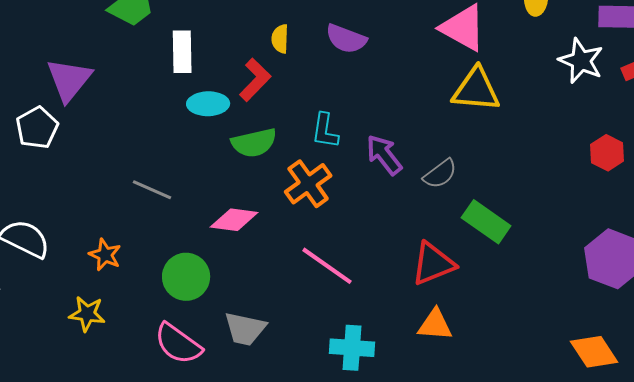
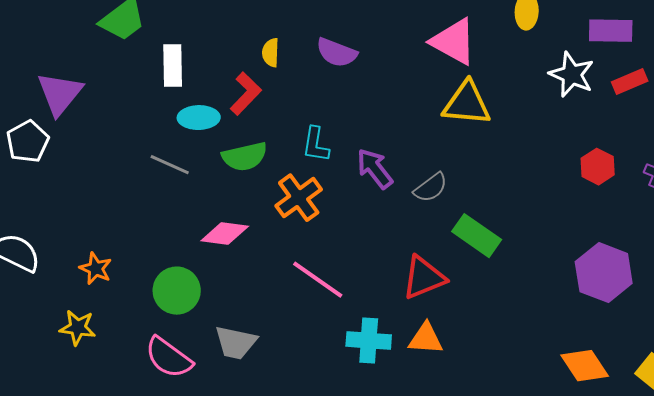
gray line: (152, 190) -> (170, 165), moved
cyan cross: (352, 348) -> (369, 341), moved

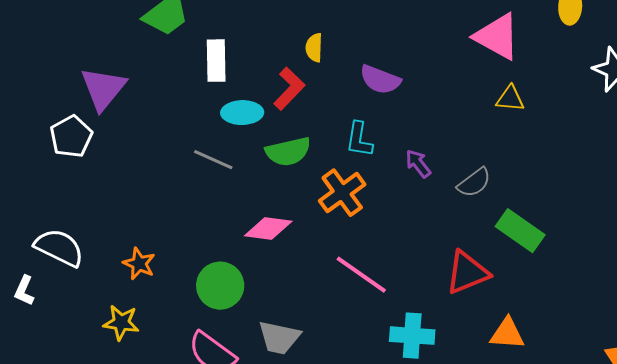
purple semicircle: (337, 53) -> (380, 80), moved
yellow triangle: (467, 104) -> (510, 99), size x0.6
purple arrow: (375, 169) -> (418, 164), size x0.7
orange triangle: (426, 339) -> (507, 334), moved

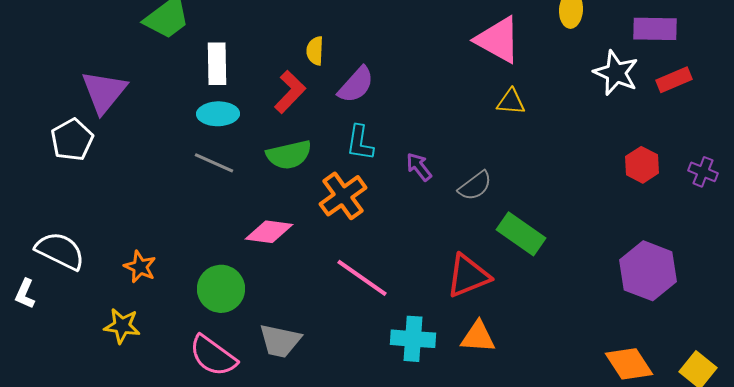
purple semicircle: (380, 80) -> (356, 85), moved, turned -69
cyan ellipse: (242, 113) -> (218, 114), moved
orange triangle: (507, 334) -> (478, 337), moved

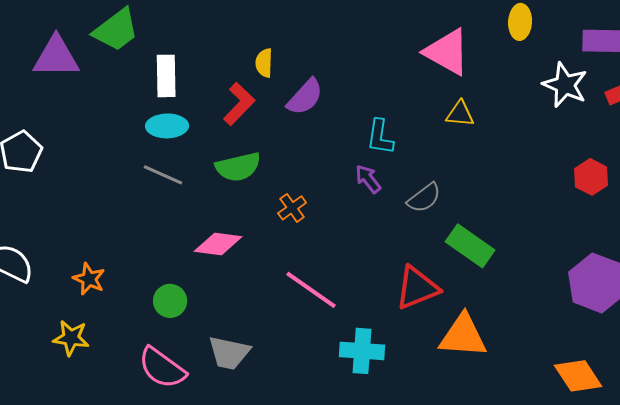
purple triangle: (104, 92) -> (56, 57), moved, turned 51
cyan L-shape: (360, 143) -> (380, 137), moved
orange cross: (343, 196) -> (292, 208), size x0.6
green circle: (221, 289) -> (170, 301), size x0.7
orange triangle: (478, 337) -> (463, 336), moved, size x1.4

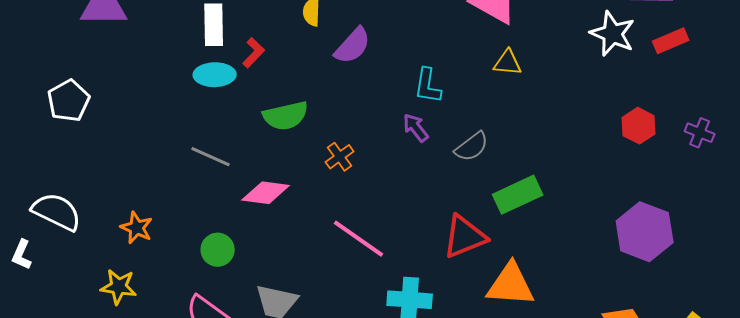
red L-shape: (239, 104) -> (254, 53), moved, size x0.7
gray line: (163, 175) -> (211, 157), moved
green rectangle: (470, 246) -> (518, 195), turned -60

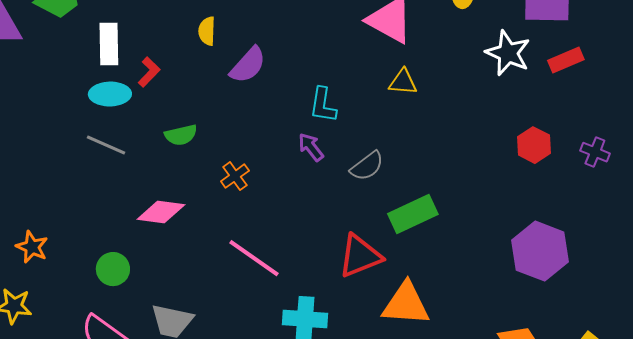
green semicircle: (286, 116) -> (181, 135), size x0.7
gray line: (211, 157) -> (106, 145), moved

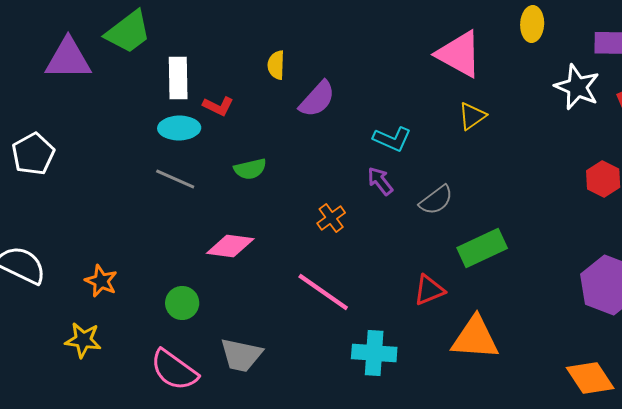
red L-shape: (149, 72) -> (218, 106), turned 72
yellow triangle: (403, 82) -> (472, 116), turned -40
cyan L-shape: (323, 105) -> (392, 139), turned -75
orange cross: (235, 176) -> (331, 218), moved
red triangle: (360, 256) -> (429, 290), size x0.7

